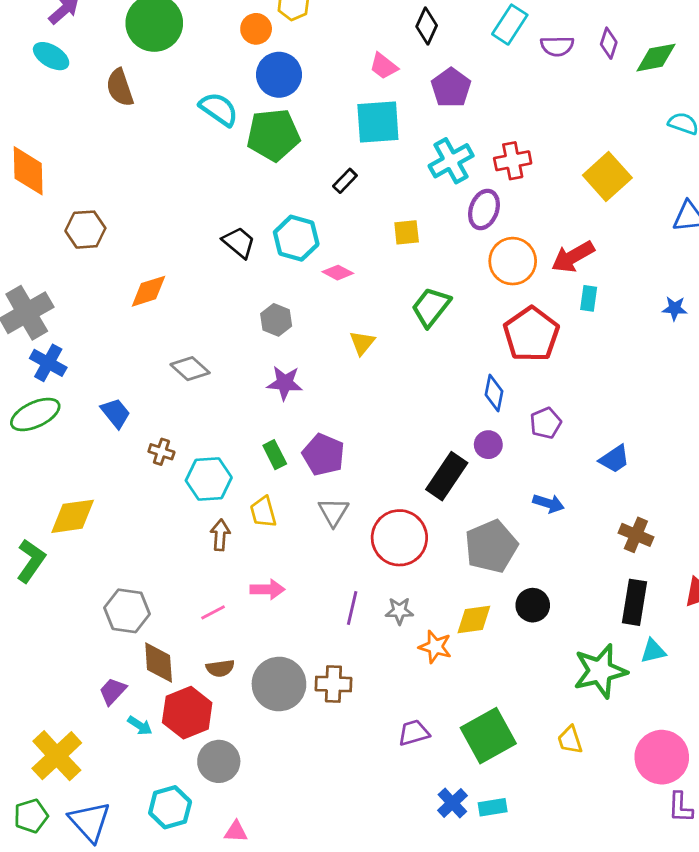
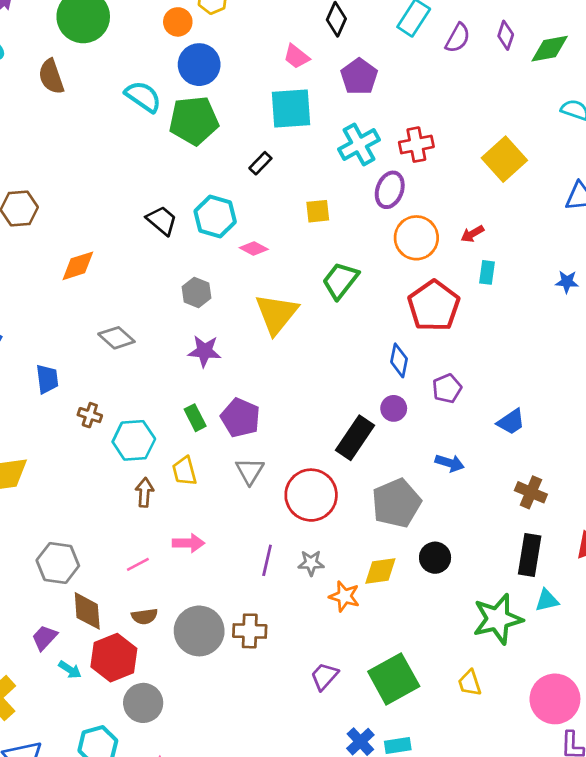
purple semicircle: (557, 46) -> (458, 38), turned -60
red arrow: (573, 257) -> (472, 234), size x0.6
yellow triangle: (362, 343) -> (276, 314), size x1.8
blue trapezoid: (116, 413) -> (47, 379), turned 32
purple trapezoid: (414, 733) -> (324, 676), turned -32

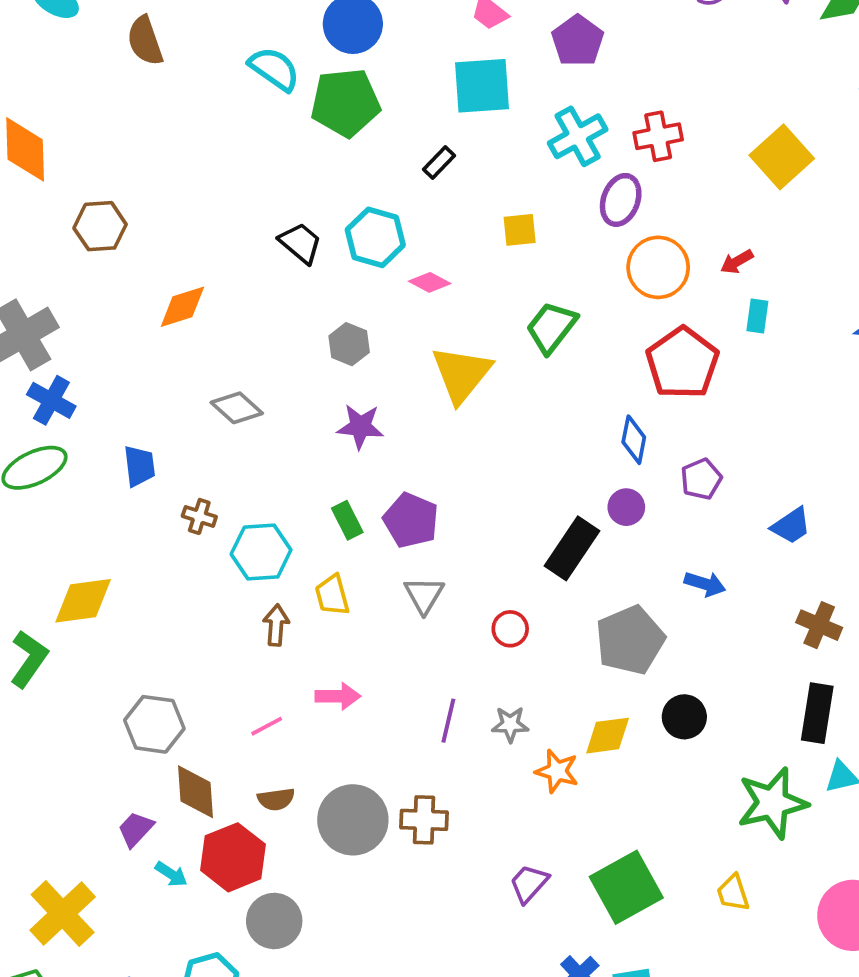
red circle: (311, 495) -> (510, 629), size x0.5

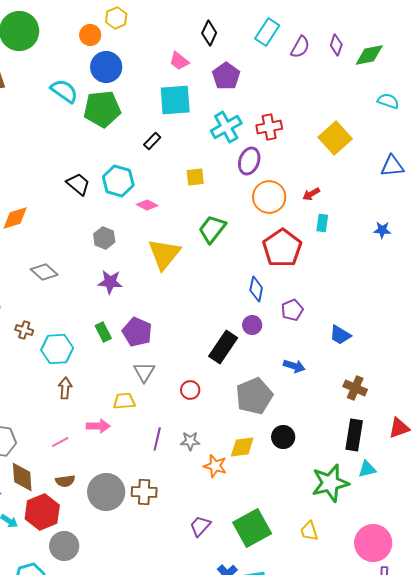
blue trapezoid: (791, 526) -> (340, 335), turned 65
yellow trapezoid: (332, 595) -> (124, 401), moved, turned 100

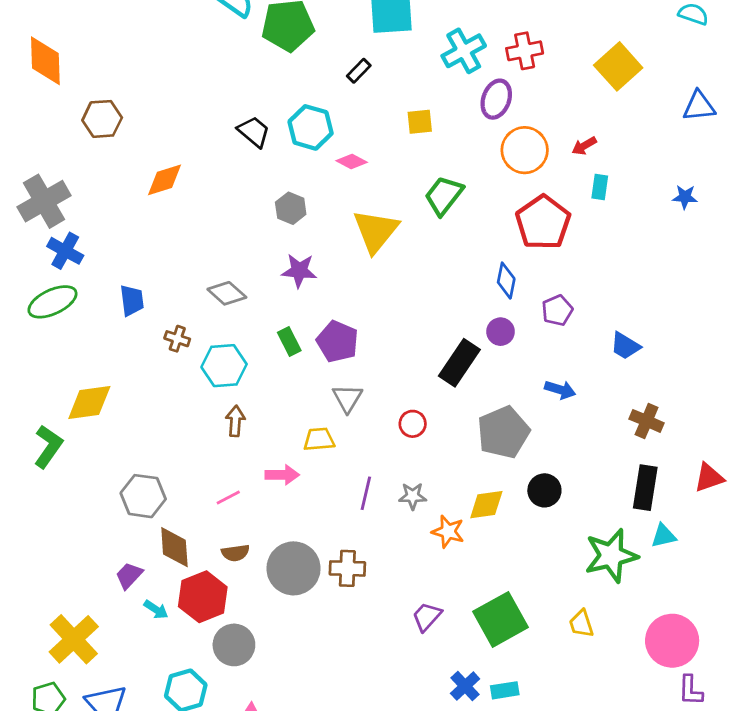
gray diamond: (44, 272) -> (227, 293), moved

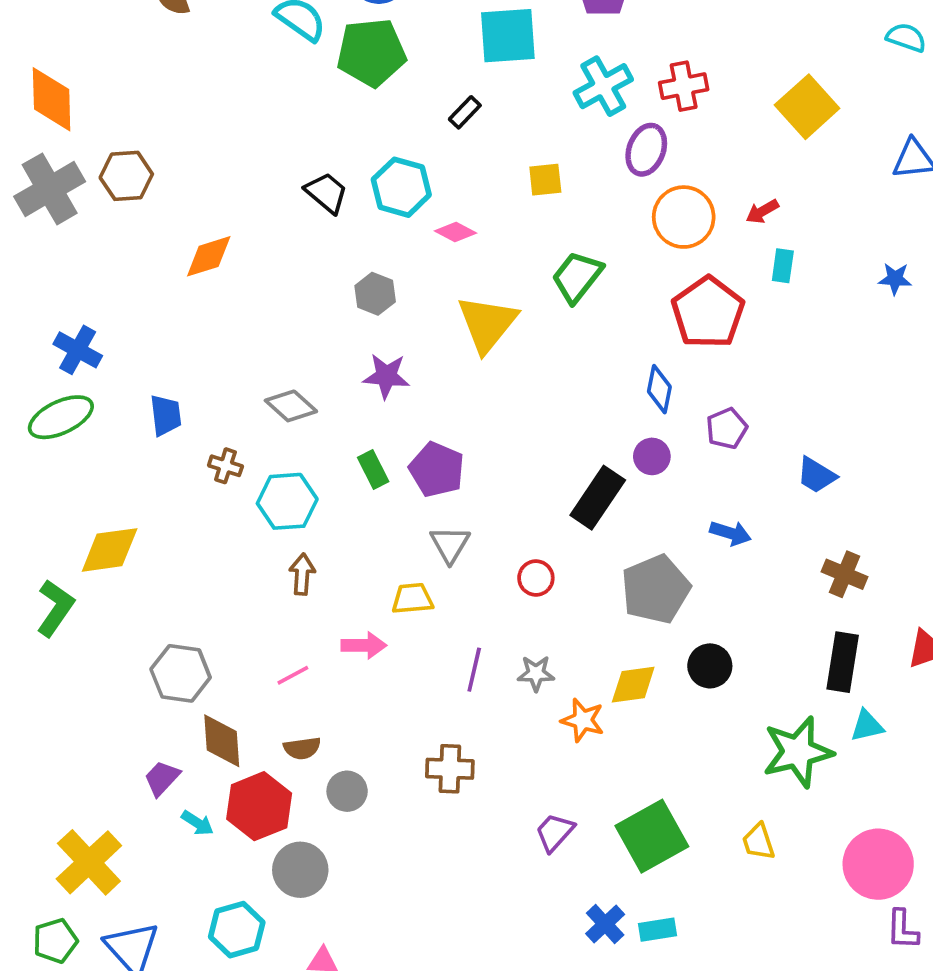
gray cross: (44, 201) -> (50, 189), moved
gray circle: (294, 568) -> (347, 791), moved, size x0.6

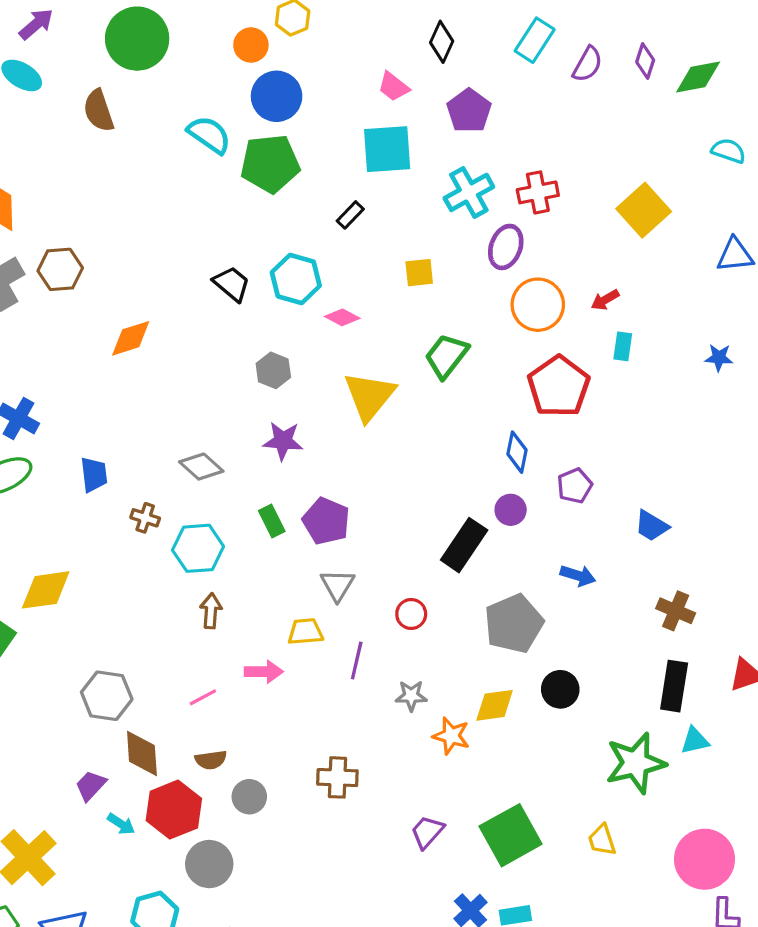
purple line: (474, 670) -> (357, 660), moved

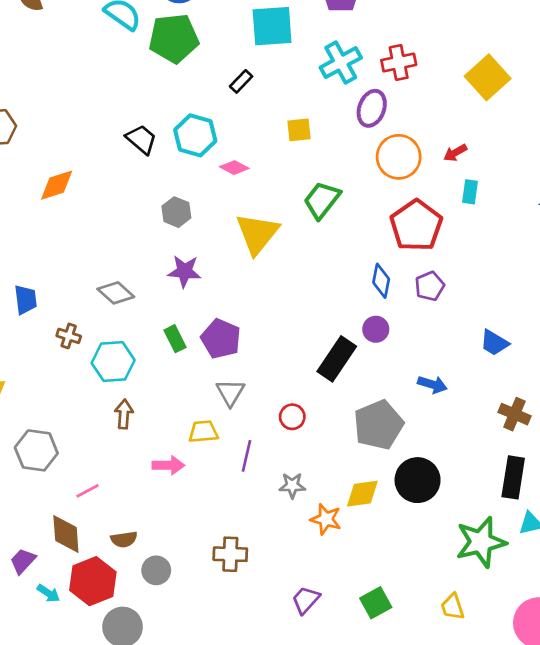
purple pentagon: (575, 486) -> (430, 286), moved
black circle: (560, 689) -> (418, 480), size x1.4
gray hexagon: (107, 696) -> (36, 450), moved
pink line: (203, 697) -> (88, 491), moved
green square: (511, 835) -> (376, 603), size x0.6

